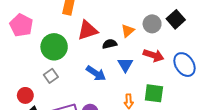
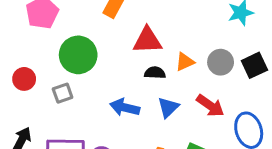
red triangle: (88, 30) -> (147, 40), moved
blue arrow: (96, 73) -> (125, 107), turned 144
red circle: (25, 95) -> (24, 79), moved

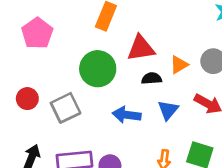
green circle: (78, 55) -> (98, 69), moved
gray square: (63, 93) -> (66, 108), size x1.5

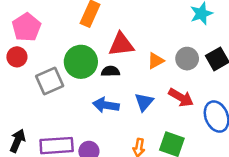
black semicircle: (152, 78) -> (110, 71), moved
red circle: (27, 99) -> (17, 57), moved
gray square: (66, 108) -> (50, 81), moved

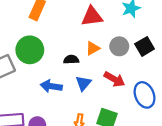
red triangle: (121, 44) -> (92, 16), moved
black semicircle: (110, 71) -> (71, 59), moved

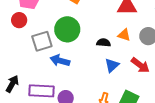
orange triangle: (93, 48) -> (124, 35), turned 40
blue arrow: (51, 86) -> (60, 61), moved

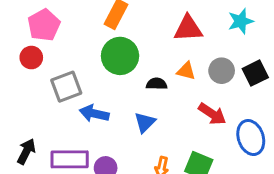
green circle: (67, 29) -> (120, 56), moved
blue triangle: (112, 65) -> (145, 122), moved

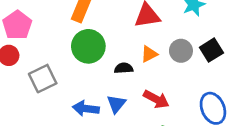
orange triangle: (186, 71) -> (149, 54), turned -36
blue arrow: (94, 113) -> (86, 109), moved
red arrow: (212, 114) -> (156, 99), moved

